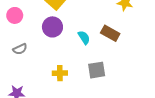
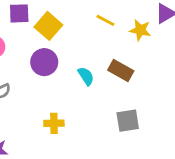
gray square: (97, 70) -> (128, 121), moved

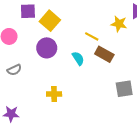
yellow line: (105, 20) -> (92, 36), moved
gray square: (128, 121) -> (124, 89), moved

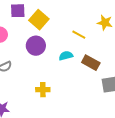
brown rectangle: (104, 54) -> (91, 63), moved
cyan semicircle: (78, 58) -> (66, 56), turned -72

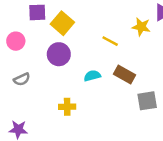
cyan semicircle: (66, 56) -> (92, 76), moved

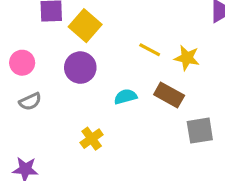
yellow star: (141, 27) -> (187, 58), moved
pink circle: (16, 41) -> (22, 63), moved
yellow cross: (67, 107) -> (92, 139), turned -35

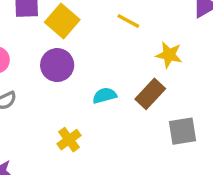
yellow line: (150, 50) -> (128, 21), moved
brown rectangle: (169, 95) -> (150, 94), turned -76

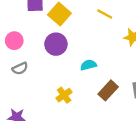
brown rectangle: (150, 94) -> (108, 90), moved

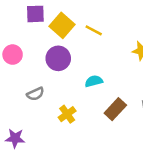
yellow line: (105, 14) -> (94, 30), moved
gray semicircle: (20, 68) -> (35, 94), moved

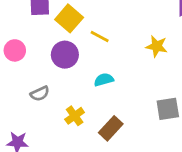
yellow line: (94, 30) -> (100, 37), moved
brown rectangle: (115, 109) -> (111, 128), moved

